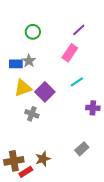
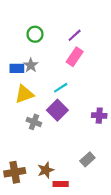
purple line: (79, 30) -> (75, 35), moved
cyan line: (77, 82) -> (61, 88), moved
purple square: (45, 92) -> (57, 110), moved
red rectangle: (26, 172) -> (61, 184), moved, turned 32

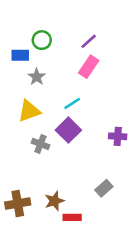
blue rectangle: (17, 68) -> (20, 55), moved

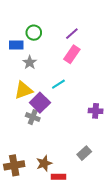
purple square: (68, 130) -> (40, 103), moved

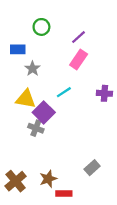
green circle: (34, 33) -> (41, 27), moved
yellow triangle: (23, 90) -> (26, 99), turned 30
purple cross: (96, 111) -> (104, 93), moved
brown cross: (14, 165) -> (16, 181), turned -30

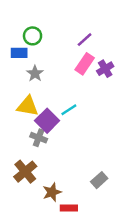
green circle: (41, 27) -> (33, 36), moved
cyan line: (64, 92) -> (69, 110), moved
purple cross: (104, 93) -> (105, 69), moved, turned -35
brown cross: (16, 181) -> (25, 172), moved

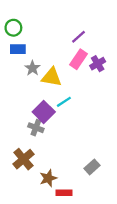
green circle: (33, 36) -> (13, 28), moved
yellow triangle: (28, 106) -> (52, 77), moved

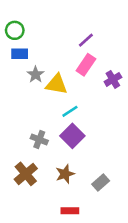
purple cross: (98, 64) -> (113, 79), moved
purple square: (44, 112) -> (72, 136), moved
brown star: (48, 178) -> (65, 174), moved

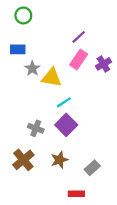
green circle: (15, 30) -> (23, 15), moved
purple cross: (113, 79) -> (103, 64), moved
red rectangle: (70, 211) -> (76, 194), moved

